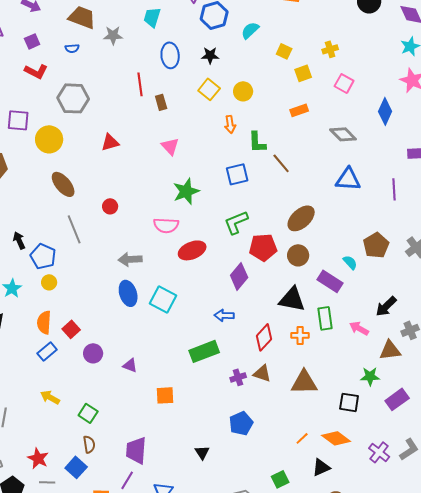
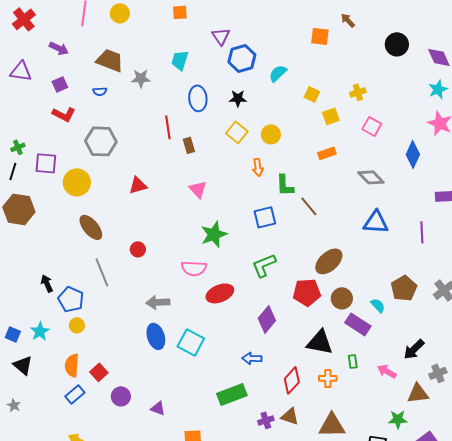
red pentagon: (263, 247) -> (307, 292), moved
brown circle: (298, 255) -> (342, 298), moved
green rectangle: (325, 318) -> (353, 361), size x0.6

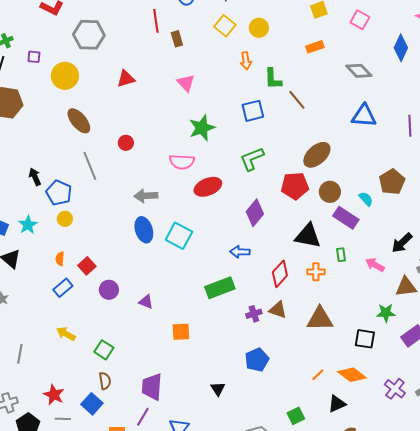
purple square: (46, 163) -> (34, 57), size x0.6
orange semicircle: (72, 365) -> (60, 259), size x0.6

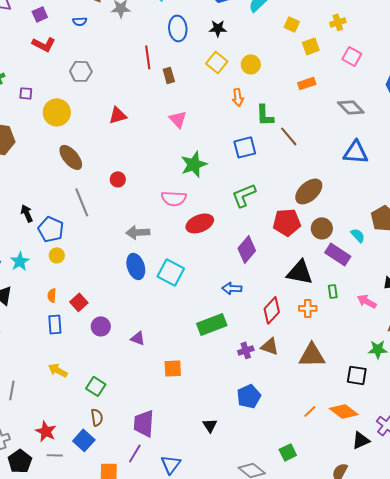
gray hexagon: (89, 35) -> (81, 71), size x0.7
blue rectangle: (63, 288) -> (55, 324), turned -54
black triangle: (337, 404) -> (361, 440), moved

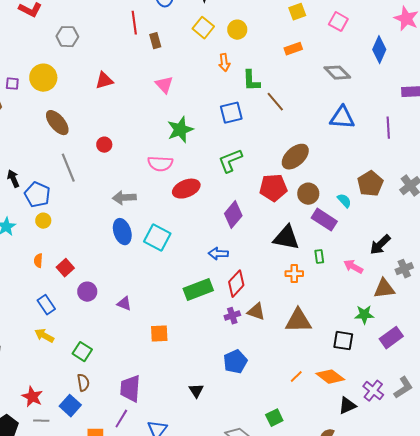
purple square: (26, 93) -> (12, 84), moved
red diamond: (272, 310) -> (236, 284), moved
blue rectangle: (55, 324) -> (46, 305), moved, turned -30

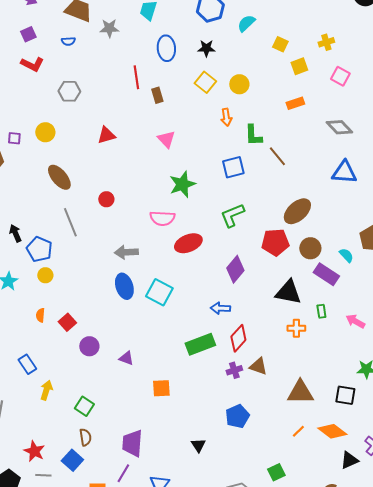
yellow circle: (43, 78) -> (45, 132), size x0.7
blue rectangle: (46, 305) -> (27, 364), moved
brown triangle: (298, 321) -> (300, 392), moved
yellow arrow: (44, 336) -> (46, 390), turned 78

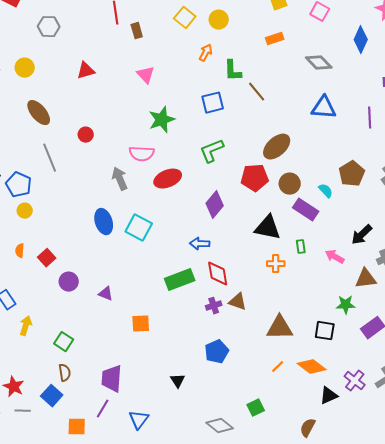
orange arrow: (226, 117) -> (206, 53), turned -144
gray arrow: (126, 252) -> (120, 179), moved, turned 70
red diamond: (238, 338) -> (218, 274), turned -52

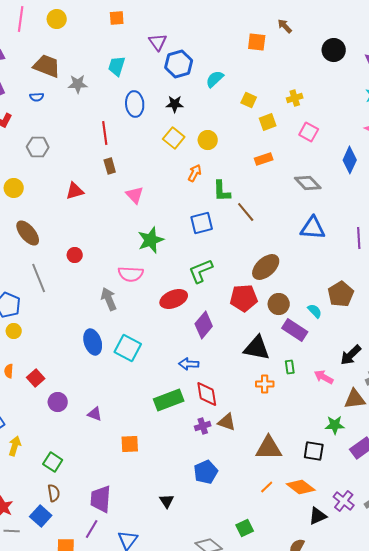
brown rectangle: (137, 31) -> (110, 166), moved
red ellipse: (168, 179) -> (174, 299), moved

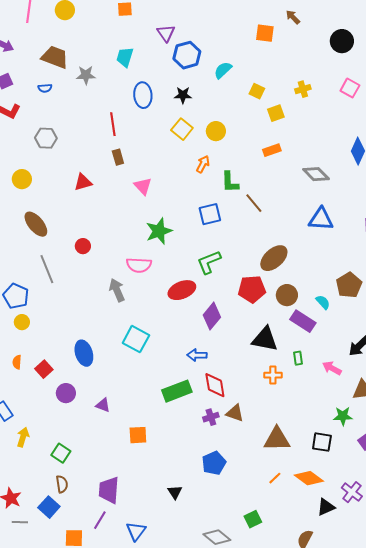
pink square: (309, 132) -> (350, 88), moved
blue ellipse: (93, 342) -> (84, 353), moved

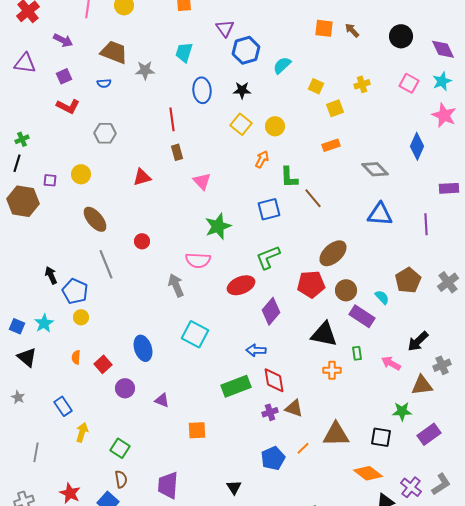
brown arrow: (293, 17) -> (352, 30), moved
orange line: (275, 478) -> (303, 448), moved

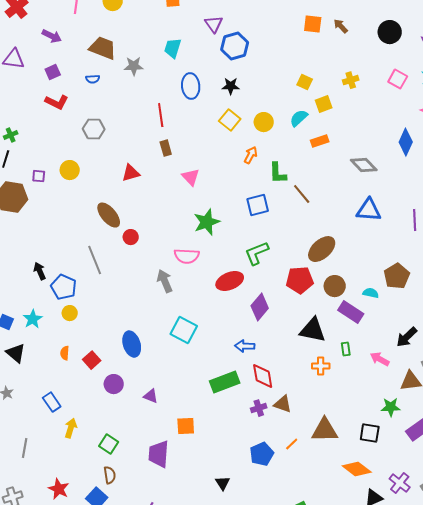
cyan semicircle: (282, 65) -> (299, 118), moved
brown ellipse: (95, 219) -> (109, 215), moved
cyan semicircle: (382, 297) -> (371, 293), turned -35
purple trapezoid: (168, 485) -> (159, 454), moved

